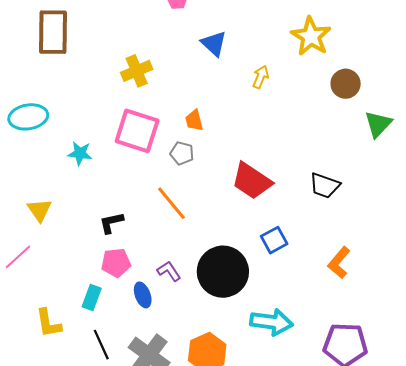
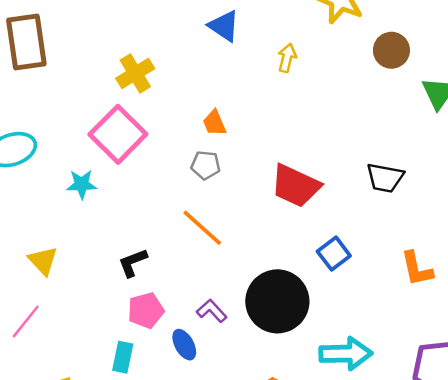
pink square: (137, 131) -> (118, 134), moved, turned 36
orange L-shape: (339, 263) -> (417, 269), turned -44

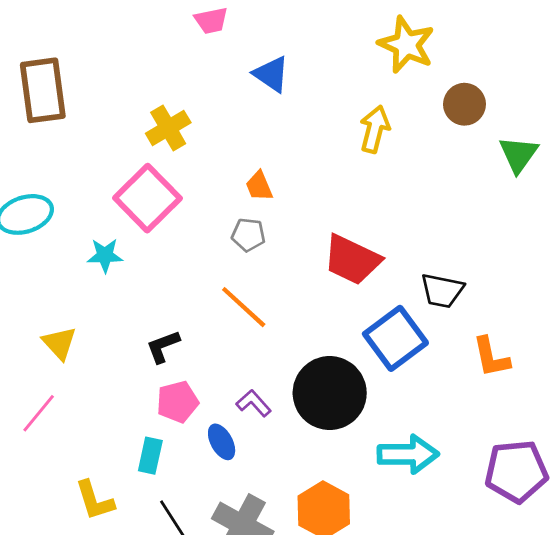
yellow arrow: (287, 58) -> (375, 129), moved, size x1.4
black trapezoid: (385, 178) -> (442, 291), moved
blue square: (334, 254) -> (395, 338), size x1.6

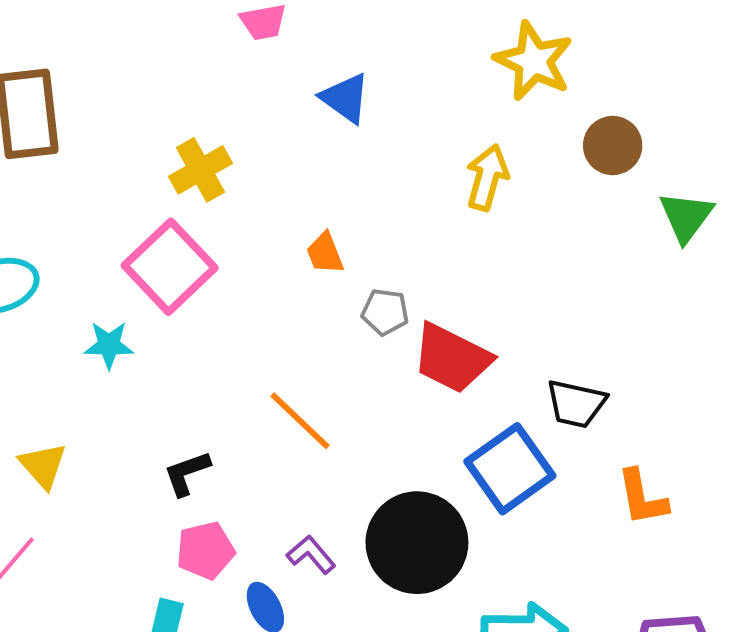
gray pentagon: (248, 235) -> (385, 312), moved

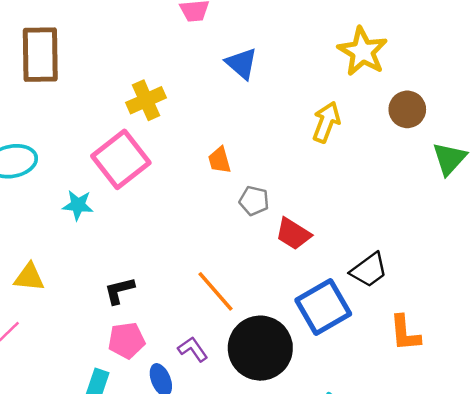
red trapezoid: (452, 358) -> (293, 234), size x0.7
black trapezoid: (576, 404) -> (369, 270), turned -54
orange line: (300, 421) -> (216, 291), moved
yellow triangle: (43, 466) -> (29, 277), turned -48

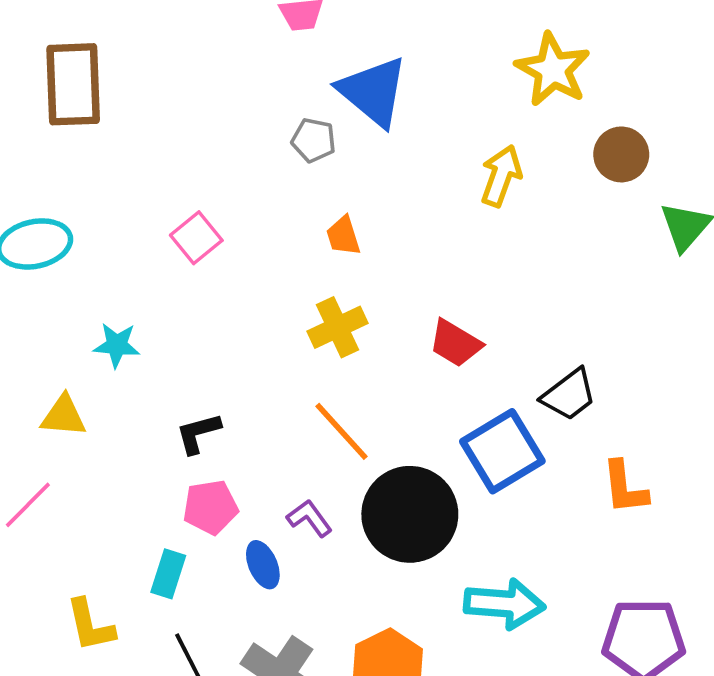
blue triangle: (242, 64) -> (373, 91), size x1.5
yellow cross: (146, 100) -> (338, 327), moved
pink square: (121, 159) -> (196, 238), size x0.6
gray pentagon: (254, 201) -> (314, 140), moved
cyan star: (78, 205) -> (117, 345), moved

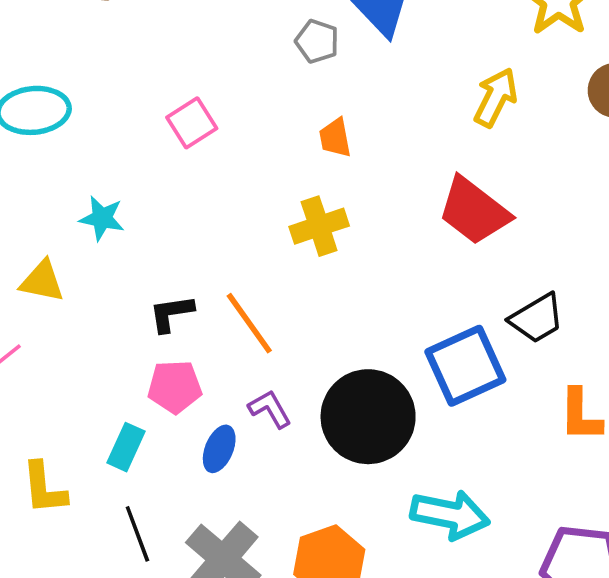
red trapezoid: (455, 343) -> (474, 211), moved, size x1.4
orange line: (342, 431) -> (249, 323), moved
blue ellipse: (263, 565) -> (219, 449), turned 39

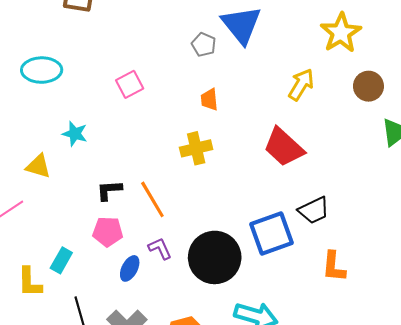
cyan rectangle: (126, 447) -> (61, 260), moved

